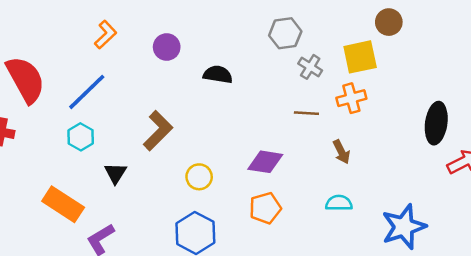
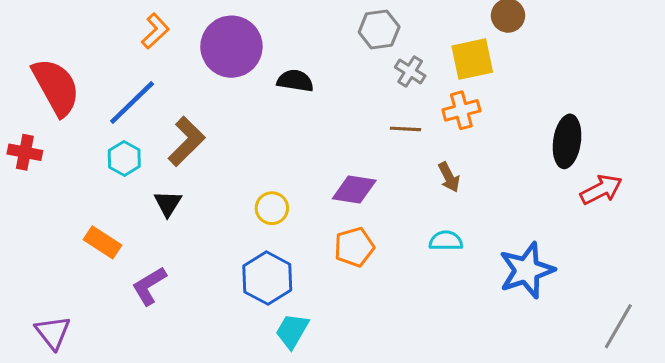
purple circle: (167, 47) -> (231, 47), size x1.8
brown L-shape: (158, 131) -> (186, 141), moved
orange rectangle: (63, 204) -> (103, 242), size x0.7

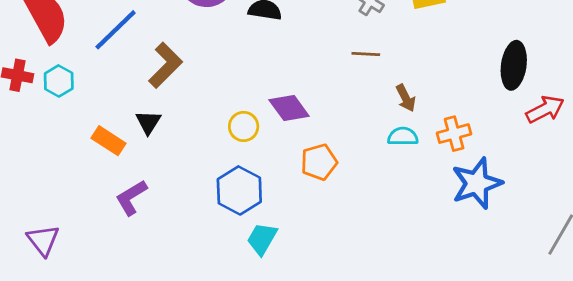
orange cross: (461, 110) -> (454, 134), moved
cyan hexagon: (124, 158) -> (59, 81), moved
purple diamond: (354, 190) -> (289, 108), moved, turned 45
cyan semicircle: (446, 241) -> (403, 136), moved
orange rectangle: (103, 242) -> (108, 141), moved

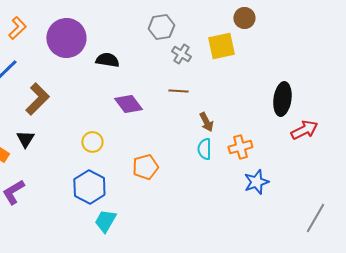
purple diamond: (289, 108) -> (128, 104), moved
cyan semicircle: (403, 136) -> (204, 149), turned -90
blue star: (477, 183) -> (256, 182), size x0.7

